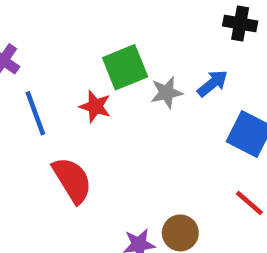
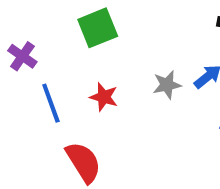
green square: (125, 67) -> (98, 28), moved

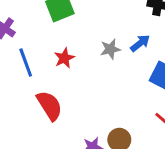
red star: (104, 97) -> (64, 58), turned 30

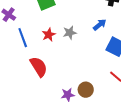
gray star: (110, 49) -> (70, 33), moved

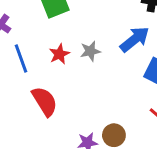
blue arrow: (100, 25) -> (135, 39), size x1.5

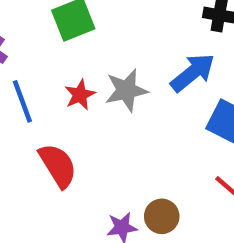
gray star: (90, 51) -> (126, 90), size x1.4

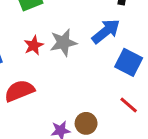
red semicircle: (58, 165) -> (19, 91), turned -80

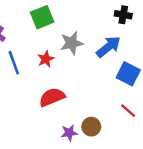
gray star: (63, 43) -> (72, 43), moved
red semicircle: (19, 91) -> (52, 97), moved

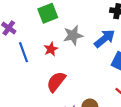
red semicircle: (52, 97) -> (56, 82), turned -30

